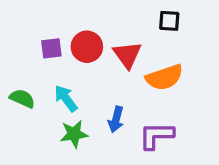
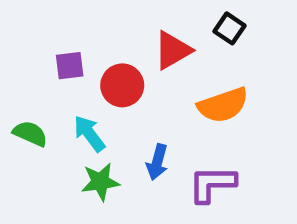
black square: (169, 21) -> (230, 28), turned 30
red circle: (87, 47) -> (122, 85), moved
red triangle: (127, 55) -> (173, 50), moved, turned 36

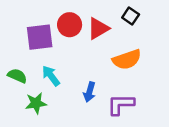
purple square: (70, 66) -> (40, 37), size x1.6
red circle: (122, 85) -> (70, 25), moved
green star: (100, 182) -> (36, 103), moved

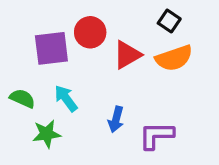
red triangle: (98, 28) -> (127, 55), moved
orange semicircle: (127, 60) -> (174, 58), moved

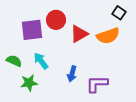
black square: (169, 21) -> (119, 13), moved

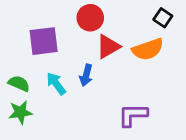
red circle: (56, 20) -> (90, 18), moved
blue arrow: (72, 74) -> (86, 75), moved
green star: (29, 83) -> (20, 112), moved

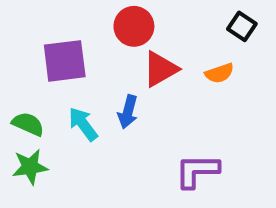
orange semicircle: (148, 49) -> (219, 73), size x0.6

